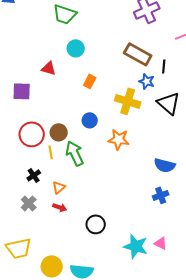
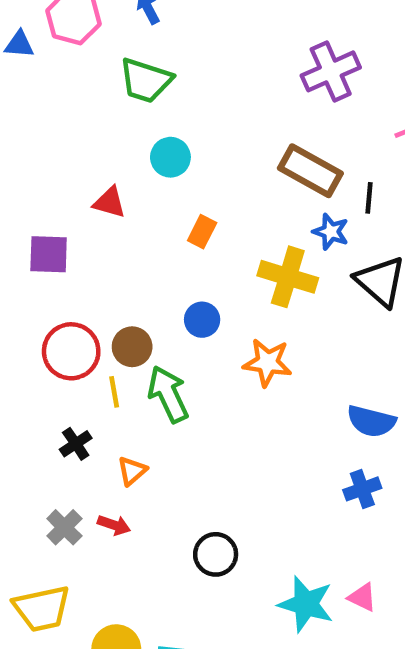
gray cross: (29, 203) -> (64, 527), moved
red arrow: (60, 207) -> (114, 525), moved

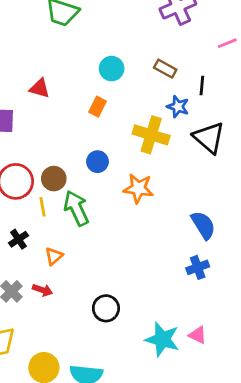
cyan circle: (170, 157) -> (112, 69), moved
brown rectangle: (310, 171) -> (165, 69), size x0.6
blue semicircle: (371, 421) -> (203, 225), turned -136

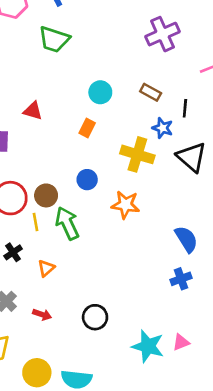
red arrow: (42, 290) -> (42, 315), moved
pink triangle: (198, 335) -> (181, 342), turned -48

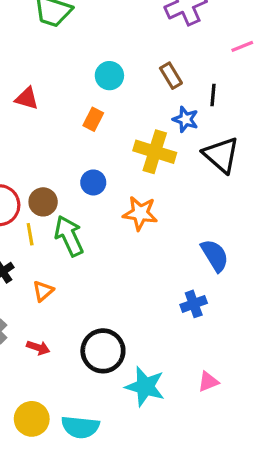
brown rectangle: (151, 92) -> (171, 76), turned 30
blue cross: (181, 279) -> (194, 304), moved
black circle: (95, 317) -> (103, 351), size x1.4
cyan star: (148, 346) -> (145, 387), moved

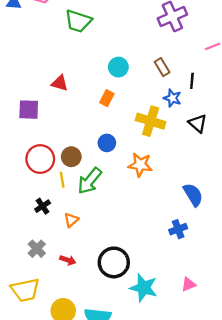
black triangle: (221, 155) -> (198, 123), size x0.7
green arrow: (69, 236) -> (90, 181), turned -116

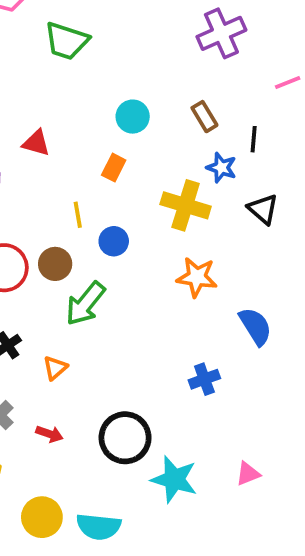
orange star: (140, 165) -> (197, 277), moved
yellow line: (62, 180) -> (78, 215), moved
blue cross: (178, 229) -> (204, 379), moved

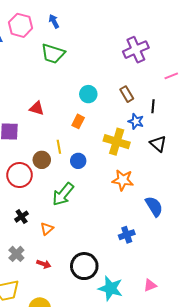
brown circle: (55, 264) -> (42, 160), moved

